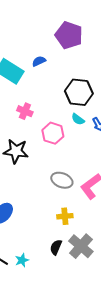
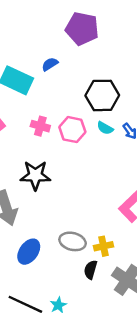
pink hexagon: (53, 133) -> (72, 130), moved
gray ellipse: (62, 180) -> (73, 241), moved
black semicircle: (56, 247) -> (91, 270), moved

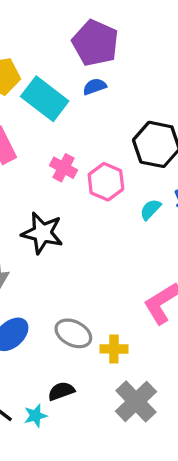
purple pentagon: (82, 29) -> (95, 43), moved
cyan semicircle: (105, 128) -> (150, 209), moved, turned 91
black semicircle: (91, 270) -> (61, 391), moved, turned 42

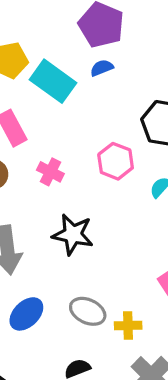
pink cross: (64, 168) -> (50, 172), moved
black star: (42, 233) -> (73, 234), moved

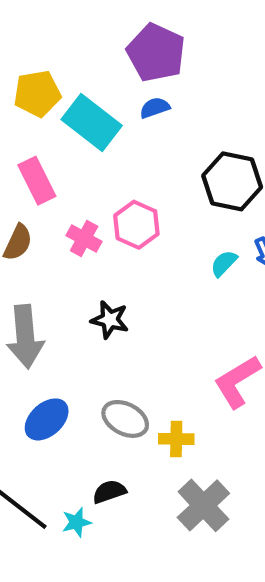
pink hexagon: (116, 161) -> (136, 225), moved
black star: (73, 234) -> (110, 320), size x0.7

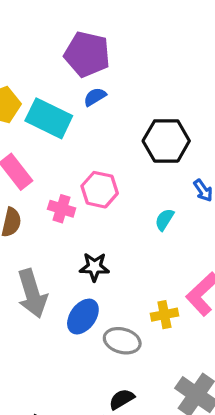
cyan semicircle: (224, 263) -> (164, 220), moved
blue ellipse: (47, 419) -> (83, 317), moved
yellow cross: (176, 439) -> (164, 315), moved

